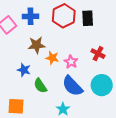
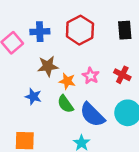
black rectangle: (88, 18) -> (125, 30), moved
pink star: (71, 62) -> (91, 76), moved
green semicircle: (40, 86) -> (65, 104), moved

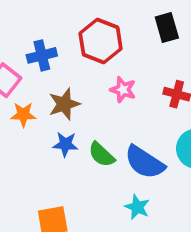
pink star: (91, 76) -> (123, 90), moved
orange star: (67, 81) -> (23, 115), moved
blue star: (33, 97) -> (65, 144), moved

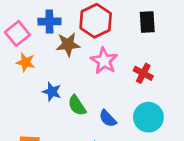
pink star: (123, 90) -> (104, 61), size x1.4
brown star: (64, 104) -> (68, 44), moved
blue semicircle: (145, 162) -> (108, 118), size x0.6

